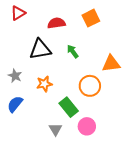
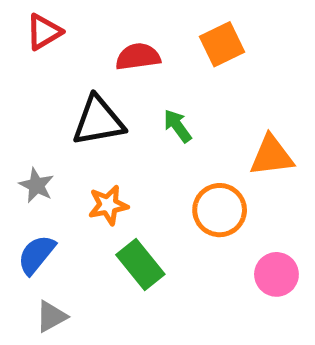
green rectangle: (69, 107) -> (140, 265), moved
pink circle: (87, 126) -> (276, 274), moved
gray triangle: (55, 129) -> (51, 316), moved, turned 32

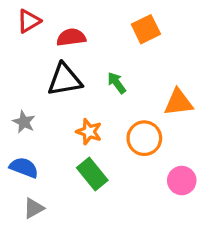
red semicircle: (138, 57) -> (71, 37), moved
orange star: (108, 205) -> (89, 132), moved, turned 30
blue semicircle: (36, 255) -> (24, 167), turned 72

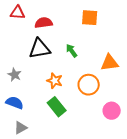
red triangle: (29, 21) -> (18, 13), turned 35
orange square: (146, 29) -> (90, 18), turned 30

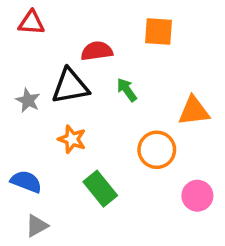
red semicircle: (44, 23) -> (97, 51), moved
gray star: (15, 75) -> (28, 100), moved
orange star: (55, 81) -> (72, 139), moved

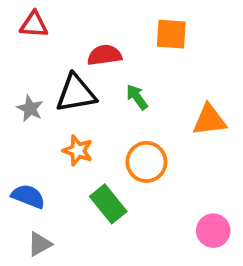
orange circle: (157, 150) -> (146, 162), moved
pink circle: (197, 196) -> (213, 231), moved

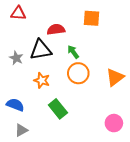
orange triangle: (209, 120) -> (115, 77), moved, turned -30
orange circle: (146, 162) -> (78, 73), moved

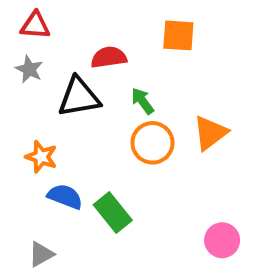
gray star: (16, 58) -> (29, 69), moved
orange triangle: (115, 77) -> (210, 133), moved
orange star: (42, 80) -> (41, 157), moved
blue semicircle: (15, 105) -> (65, 197), moved

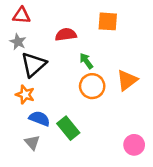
black triangle: (79, 97) -> (33, 65), moved, turned -32
gray triangle: (41, 254) -> (32, 142), moved, turned -42

